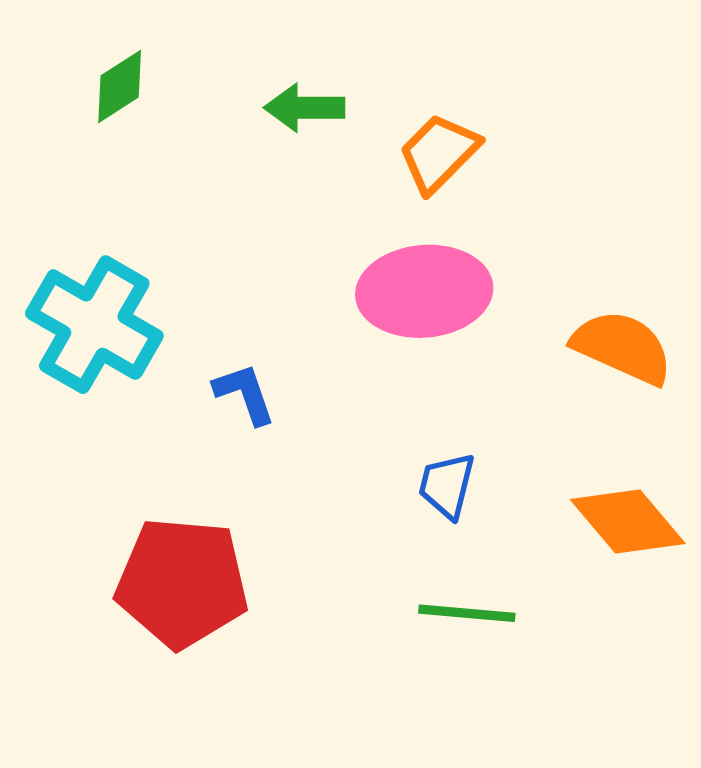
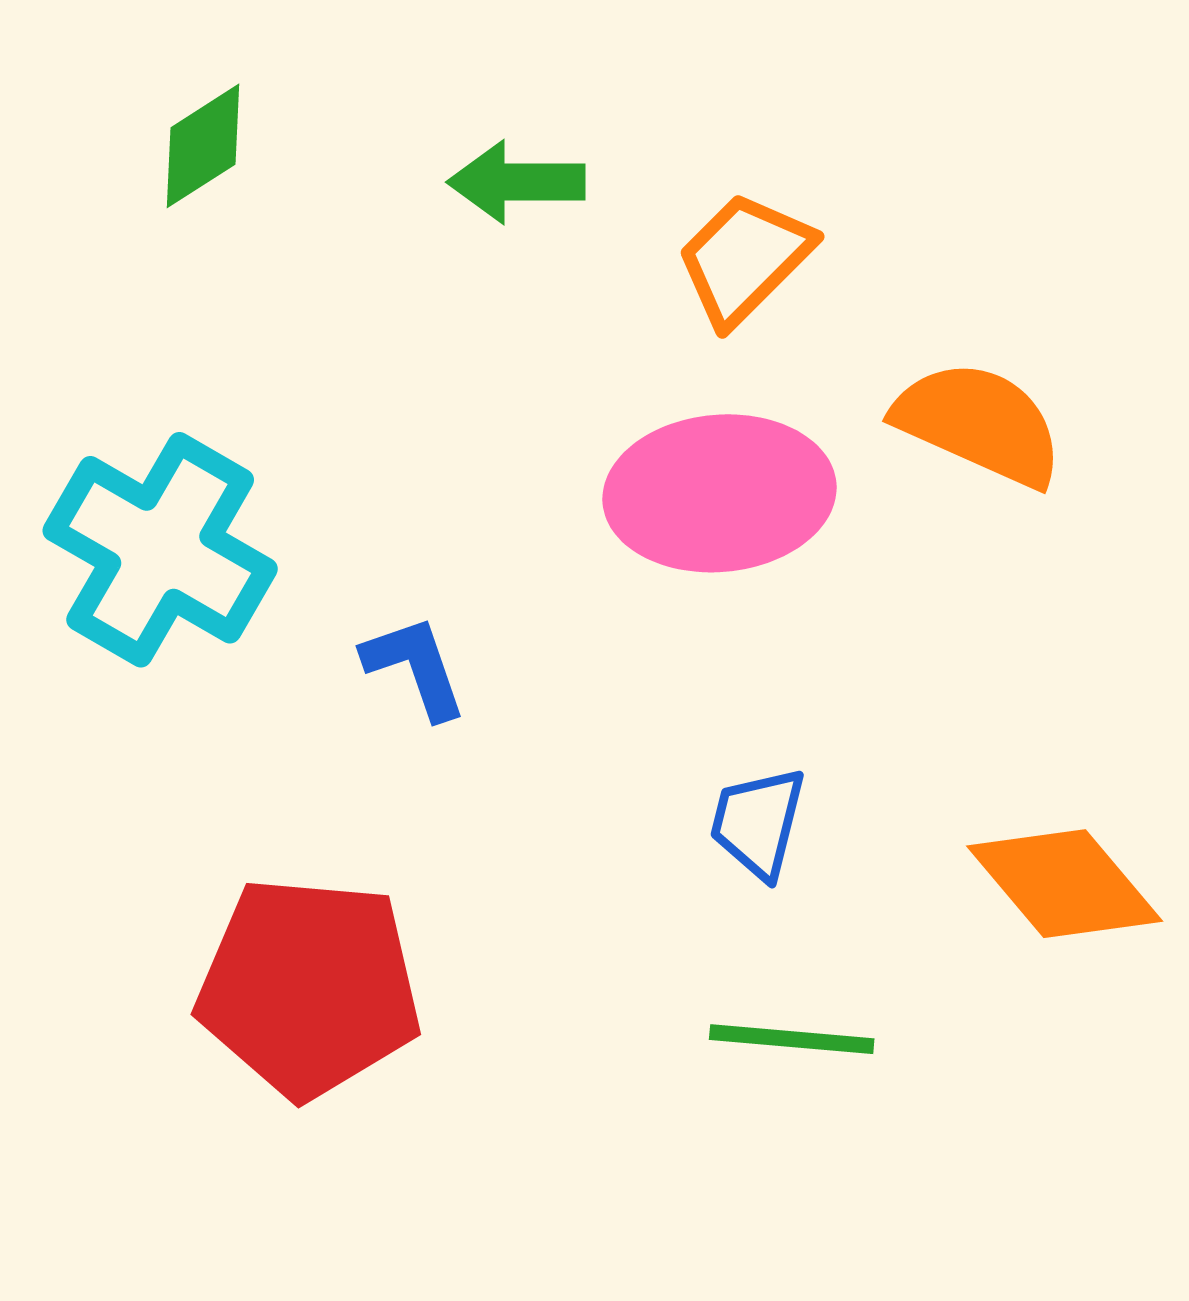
orange semicircle: (622, 347) -> (979, 423), moved

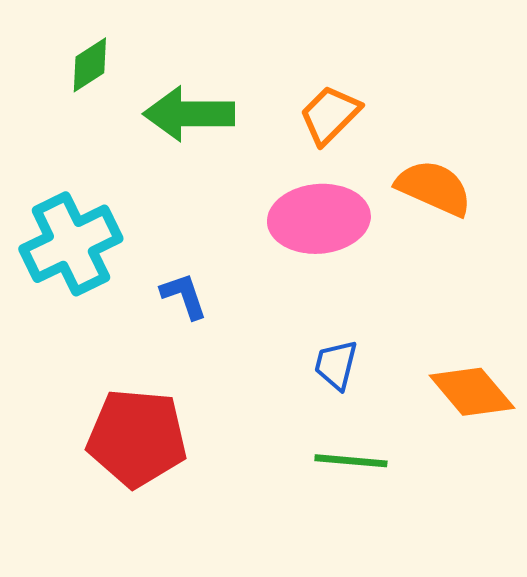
green arrow: (517, 182) -> (189, 114), moved, size x1.5
cyan cross: (160, 550) -> (71, 244), turned 34

